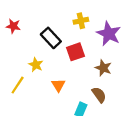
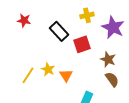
yellow star: (36, 65) -> (48, 69), moved
brown semicircle: (99, 95) -> (112, 79), moved

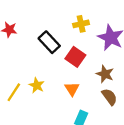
red square: (82, 44) -> (75, 57), turned -36
orange triangle: (66, 75) -> (72, 89), moved

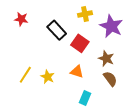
yellow star: (37, 85) -> (48, 77), moved
orange triangle: (72, 89) -> (77, 72), turned -40

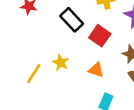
yellow star: (48, 77) -> (61, 63), moved

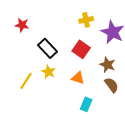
black rectangle: (72, 20) -> (47, 48), moved

